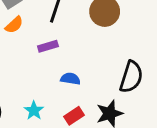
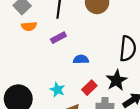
orange semicircle: (14, 25) -> (29, 26), turned 48

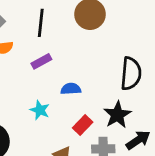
cyan star: (57, 90) -> (40, 110), moved

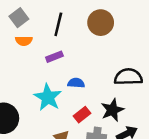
black semicircle: (131, 74) -> (128, 77), turned -104
cyan star: (40, 110) -> (48, 97), size x1.6

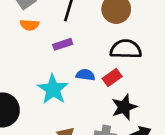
black semicircle: (128, 77) -> (126, 49), moved
red rectangle: (82, 115) -> (112, 78), moved

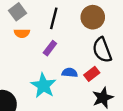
purple rectangle: (63, 44) -> (50, 48), turned -32
black semicircle: (126, 49) -> (102, 50), turned -110

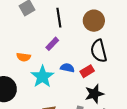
black line: (54, 18) -> (59, 18), turned -30
orange semicircle: (22, 33) -> (24, 57), moved

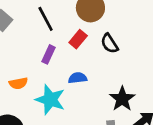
black semicircle: (99, 51) -> (109, 43), size x0.7
red rectangle: (87, 71) -> (78, 39), moved

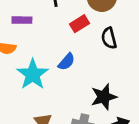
purple rectangle: (48, 54) -> (22, 20), moved, turned 48
blue semicircle: (78, 78) -> (66, 62), turned 120

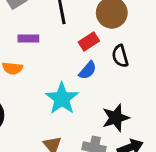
blue semicircle: (66, 62) -> (88, 70), moved
cyan star: (33, 74) -> (62, 99), moved

